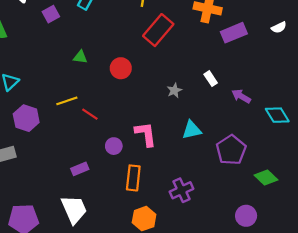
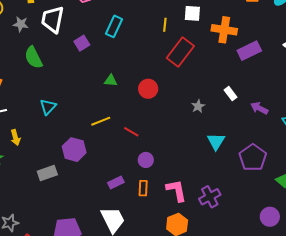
red line: (90, 114) -> (131, 132), moved
purple hexagon: (26, 118) -> (74, 150), moved
cyan triangle: (192, 130) -> (216, 141), turned -42
pink L-shape: (146, 134) -> (176, 190), moved
orange rectangle: (133, 178) -> (143, 188), moved, size x0.7

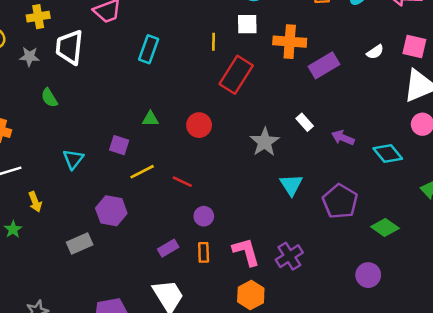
purple square: (82, 43) -> (119, 145), moved, turned -35
green semicircle: (33, 58) -> (49, 98), size x0.7
gray star: (198, 106) -> (265, 142), size x1.6

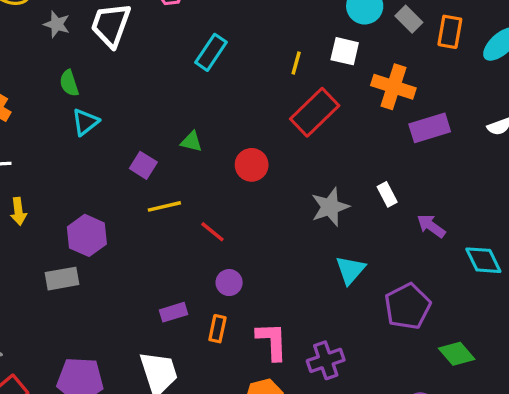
cyan triangle: (73, 159) -> (85, 122), moved
purple hexagon: (111, 211) -> (87, 235), moved

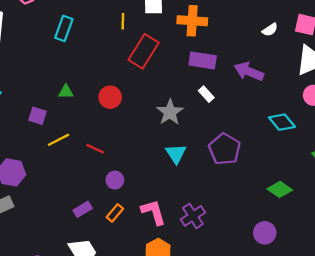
purple rectangle: (430, 128) -> (203, 60), moved, turned 40
purple arrow: (431, 226) -> (249, 72), moved, size x1.4
cyan triangle: (350, 270) -> (176, 154), moved
purple pentagon: (408, 306) -> (225, 149), moved
orange rectangle: (217, 329) -> (115, 213), turned 42

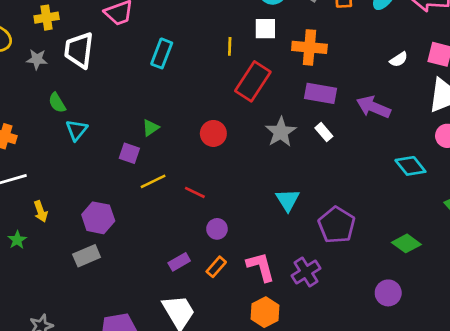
green triangle: (66, 92) -> (151, 128), moved, turned -35
gray star: (170, 112) -> (281, 132), moved
purple pentagon: (225, 149) -> (337, 225), moved

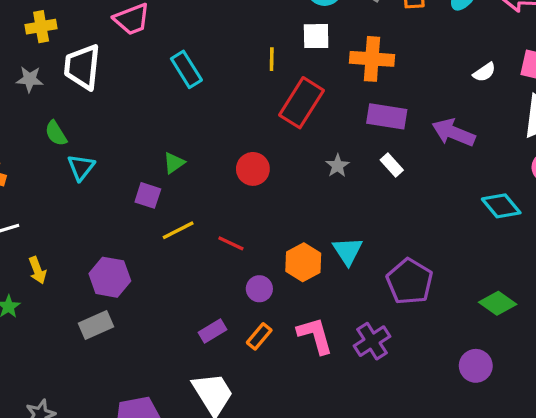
cyan rectangle: (162, 53) -> (186, 69), turned -52
gray star: (281, 132) -> (337, 166), size x0.6
orange hexagon: (265, 312) -> (303, 262), moved

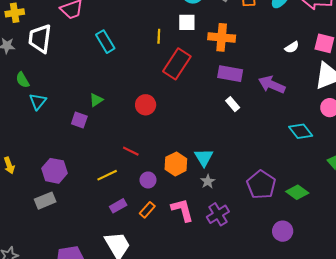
gray star: (337, 166) -> (208, 181), moved
yellow line: (178, 230) -> (107, 175), moved
purple pentagon: (410, 281) -> (261, 185), moved

